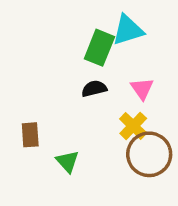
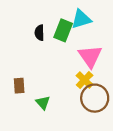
black semicircle: (94, 89) -> (39, 33), moved, turned -77
pink triangle: (142, 89) -> (90, 56), size x1.6

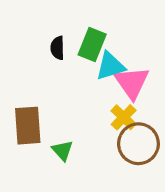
cyan triangle: (81, 19) -> (110, 66), moved
brown rectangle: (19, 86) -> (28, 126), size x1.6

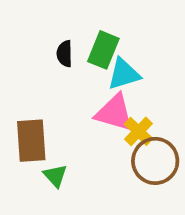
pink triangle: (132, 83) -> (114, 113), moved, turned -39
green triangle: (62, 150) -> (55, 176), moved

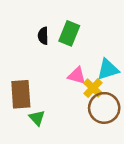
cyan triangle: (124, 74) -> (108, 69), moved
pink triangle: (114, 113) -> (77, 76), size x0.7

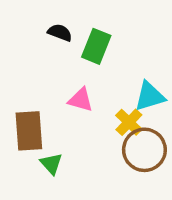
black semicircle: (43, 36) -> (60, 33), moved, turned 112
pink triangle: (77, 76) -> (81, 100), moved

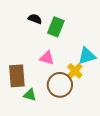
brown circle: (144, 150) -> (60, 85), moved
green triangle: (51, 164) -> (30, 95), turned -32

